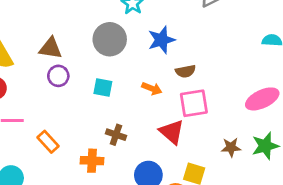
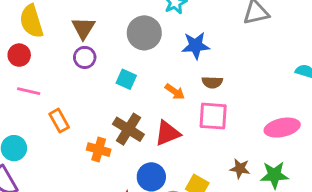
brown triangle: (51, 48) -> (83, 28), turned 40
red triangle: (172, 132) -> (168, 133), moved, turned 44
brown cross: (116, 135) -> (128, 129), size x1.5

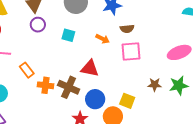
brown cross: (128, 129) -> (69, 87), moved
red triangle: (168, 133) -> (90, 68), moved, turned 42
orange cross: (99, 150) -> (45, 85), moved

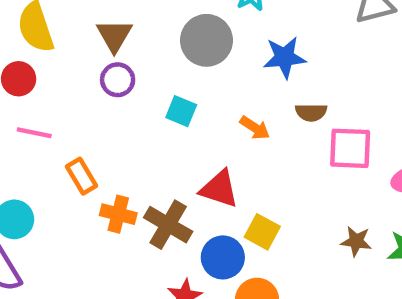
pink square: (131, 52) -> (350, 148), moved
yellow square: (127, 101) -> (262, 232), moved

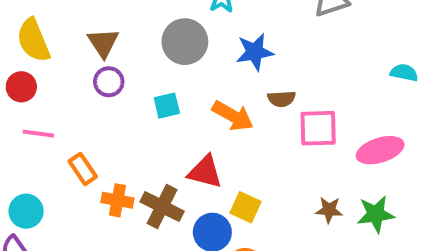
cyan square: (181, 111) -> (167, 106), turned -32
orange arrow: (255, 128) -> (233, 116), size x1.5

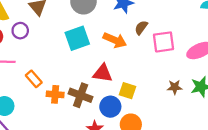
purple circle: (109, 82) -> (20, 31), moved
brown semicircle: (281, 99) -> (141, 28), turned 136
cyan square: (167, 106) -> (77, 38), size x1.6

